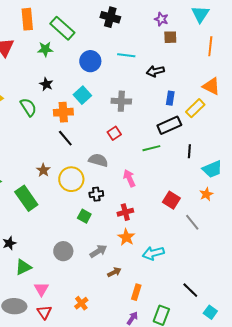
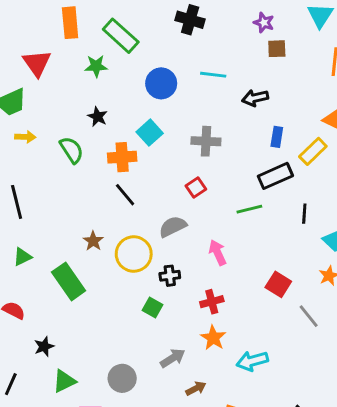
gray semicircle: (98, 160) -> (173, 227), turned -42
gray circle: (63, 251) -> (122, 378), moved

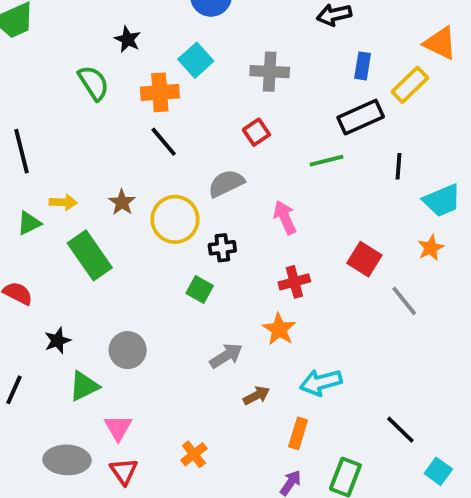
yellow arrow: (25, 137) -> (63, 202), moved
red cross: (212, 302) -> (294, 282), moved
cyan arrow: (252, 361) -> (321, 382), moved
gray circle: (122, 378) -> (128, 350), moved

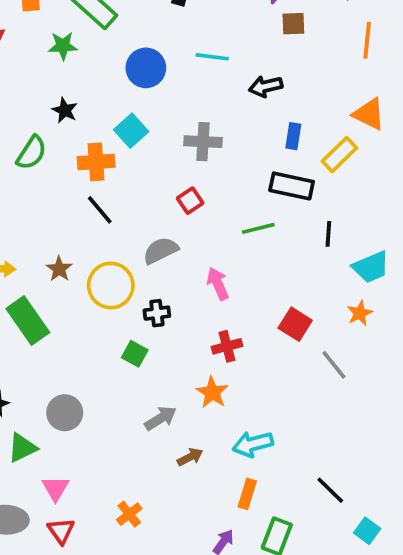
green semicircle: (94, 83) -> (32, 153), turned 66
black rectangle: (361, 117) -> (292, 186), turned 36
orange rectangle: (298, 433) -> (247, 494), moved

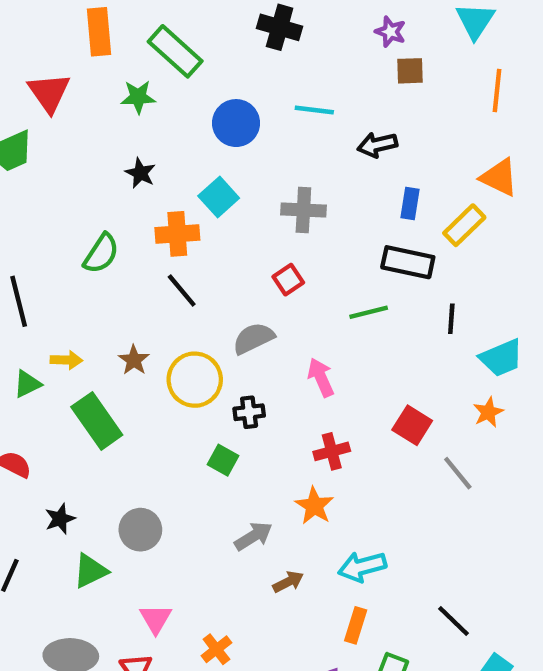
green semicircle: (32, 153) -> (101, 254), moved
pink triangle: (55, 488) -> (156, 619), moved

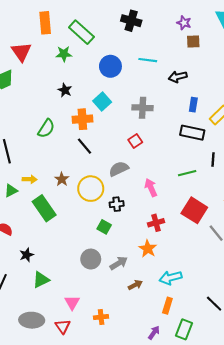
green line: (369, 312) -> (187, 173), moved
red square: (412, 425) -> (194, 210), size x1.4
gray circle: (140, 530) -> (91, 259), moved
orange cross: (216, 649) -> (101, 317), turned 32

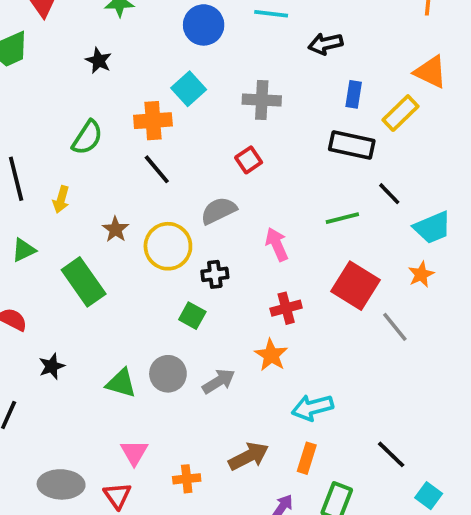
black star: (65, 90) -> (99, 61), moved
black line: (213, 160) -> (389, 194), turned -48
yellow arrow: (30, 179) -> (61, 199), moved, turned 104
green triangle: (41, 280) -> (121, 383), moved, turned 42
brown arrow: (135, 285) -> (249, 456), moved, size x1.5

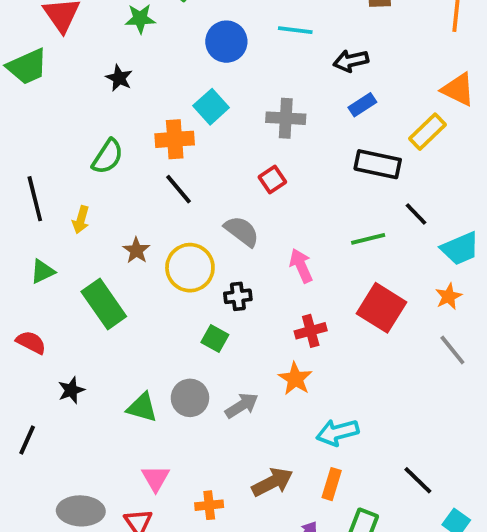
blue rectangle: (354, 94) -> (362, 105), moved, turned 48
gray semicircle: (219, 211) -> (242, 231), turned 63
gray line: (395, 327) -> (452, 350), moved

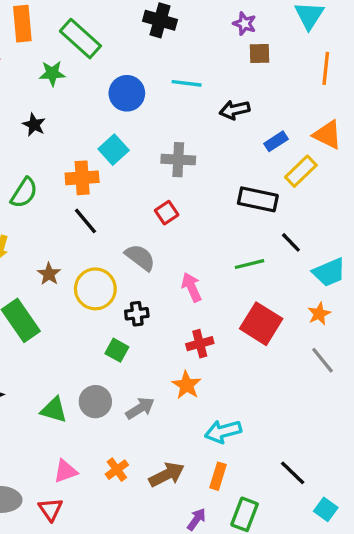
blue rectangle: (362, 105) -> (276, 141), moved
pink triangle: (156, 478) -> (66, 471), turned 40
orange cross: (209, 505) -> (117, 470), moved, turned -30

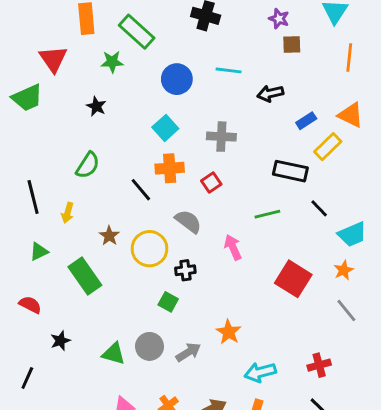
orange cross: (82, 178) -> (170, 168), moved
green line: (250, 264) -> (267, 214), moved
red cross: (200, 344) -> (319, 365), moved

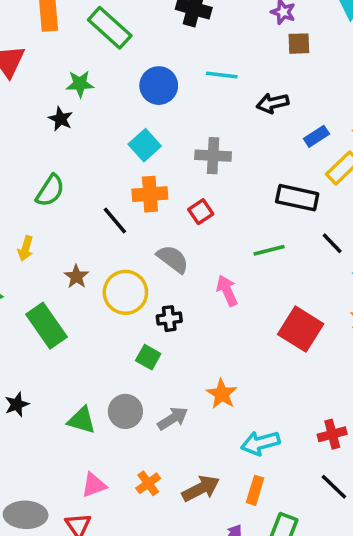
green star: (112, 62) -> (80, 84), moved

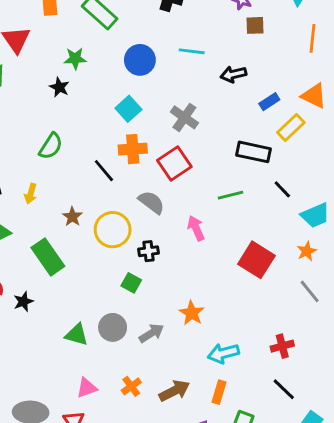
gray cross: (213, 156) -> (184, 117), turned 32
red square: (201, 212) -> (174, 163), size x1.6
black star: (17, 404) -> (23, 302), moved

